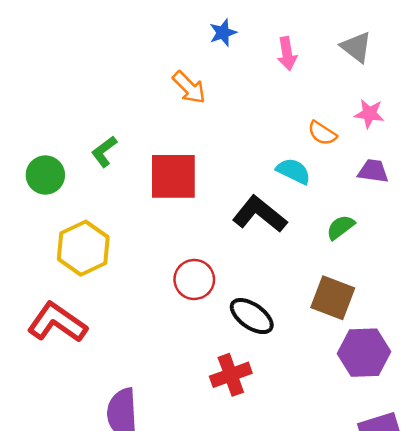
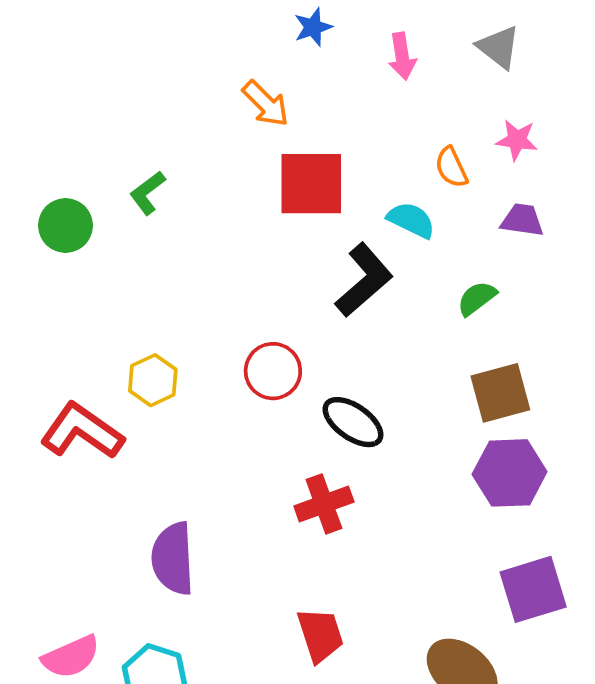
orange semicircle: (322, 133) -> (451, 167), turned 32
red square: (173, 176) -> (311, 184), moved
black L-shape: (260, 214) -> (364, 280), turned 100
yellow hexagon: (83, 248) -> (153, 380), moved, size x0.7
brown square: (333, 298) -> (500, 393), moved, turned -36

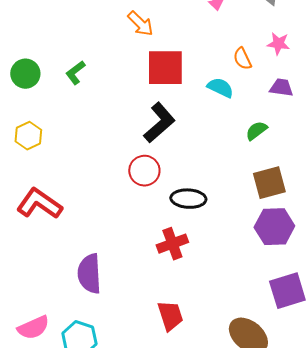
green circle: (66, 226) -> (25, 74), moved
black L-shape: (364, 280) -> (159, 123), moved
yellow hexagon: (153, 380) -> (28, 136), moved
black ellipse: (353, 422) -> (188, 199), turned -32

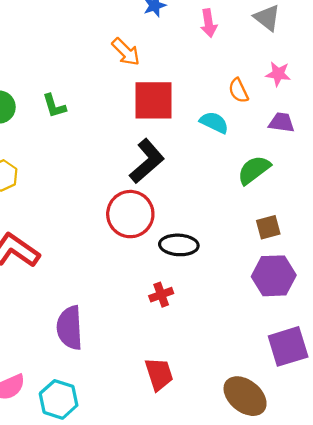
green L-shape: (75, 73) -> (54, 106), turned -70
green semicircle: (256, 131) -> (254, 170), size x1.4
red circle: (144, 171) -> (130, 214), size x1.4
brown square: (269, 183) -> (268, 227), size x0.7
red cross: (172, 244) -> (161, 295), size x0.7

